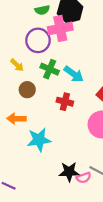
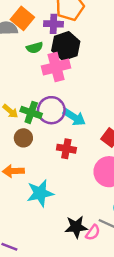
purple circle: (38, 40) -> (51, 110), moved
green cross: (50, 69) -> (31, 112), moved
pink semicircle: (84, 178) -> (93, 233), turned -32

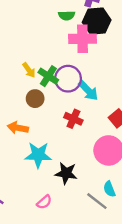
black star: (76, 227) -> (66, 173), moved
pink semicircle: (93, 233) -> (44, 202), moved

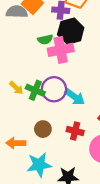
green semicircle: (67, 15) -> (45, 39), moved
brown circle: (35, 99) -> (43, 129), moved
red cross: (73, 119) -> (75, 131), moved

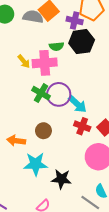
pink cross: (61, 50) -> (45, 63), moved
yellow arrow: (16, 88) -> (24, 61), moved
red cross: (75, 131) -> (82, 126), moved

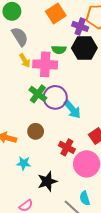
gray semicircle: (33, 17) -> (20, 37), moved, turned 42
red cross: (82, 126) -> (67, 147), moved
cyan star: (36, 164) -> (24, 163), size x0.6
black star: (61, 179) -> (47, 181), turned -30

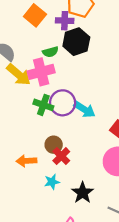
yellow arrow: (25, 60) -> (19, 75), size x1.6
red cross: (67, 147) -> (61, 156), moved, turned 35

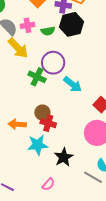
pink cross: (41, 72) -> (28, 25), moved, size x0.6
purple circle: (63, 103) -> (53, 63), moved
red cross: (61, 156) -> (48, 123), turned -35
cyan star: (52, 182) -> (38, 145), size x1.5

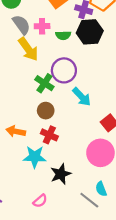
brown circle: (42, 113) -> (46, 111), moved

